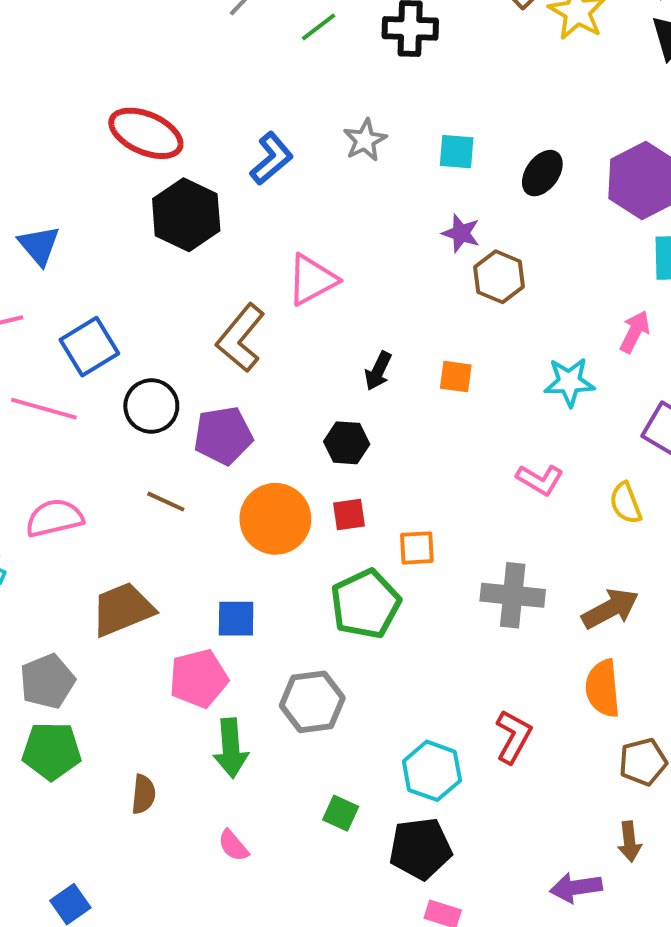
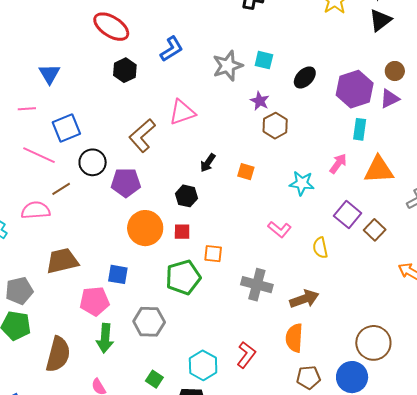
gray star: (365, 140) -> (228, 66), moved, size x1.4
black hexagon: (186, 215) -> (125, 70), size x0.7
brown line: (166, 502) -> (61, 189), moved, turned -66
brown semicircle: (143, 794) -> (58, 354), size x1.8

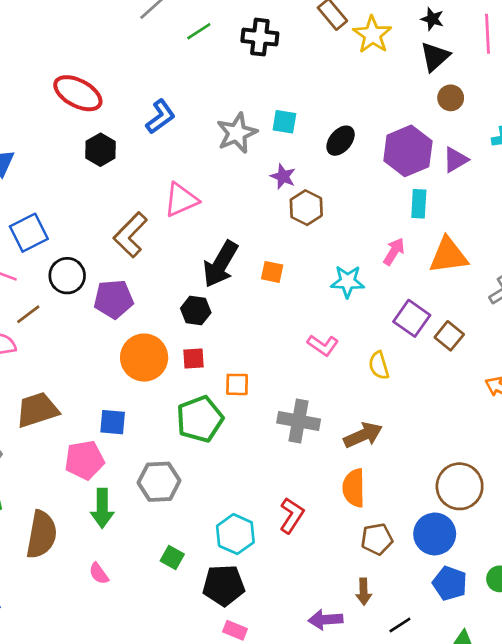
brown circle: (395, 71) -> (451, 98), moved
black arrow: (208, 163) -> (220, 264), size x1.8

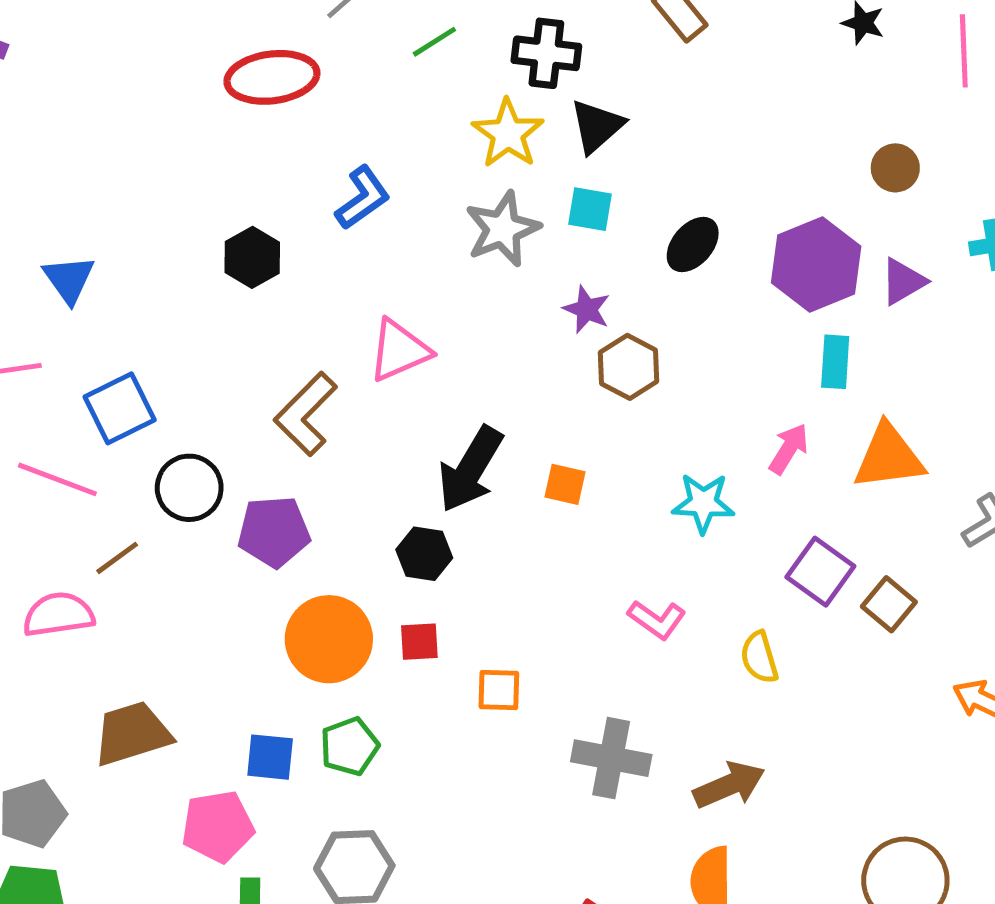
yellow star: (372, 35) -> (508, 134), moved
black triangle: (435, 57) -> (597, 126), moved
red ellipse: (78, 93) -> (272, 77), moved, turned -36
green pentagon: (200, 419) -> (350, 746), moved, size x0.7

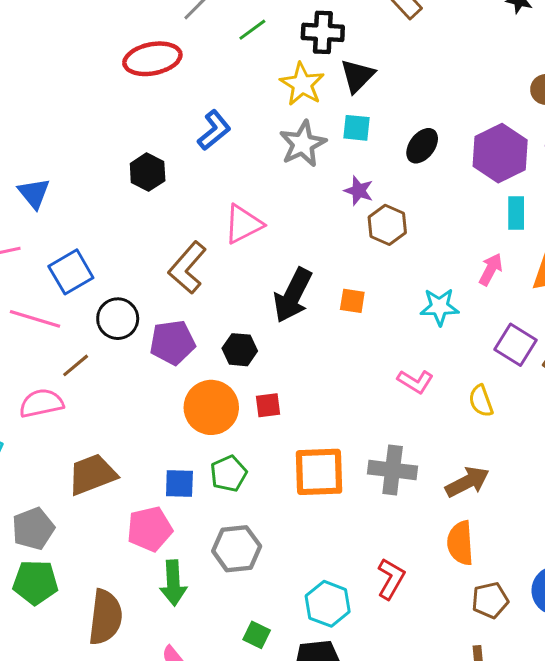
black hexagon: (424, 554) -> (240, 350), moved
orange square: (499, 690) -> (319, 472), moved, size x1.8

